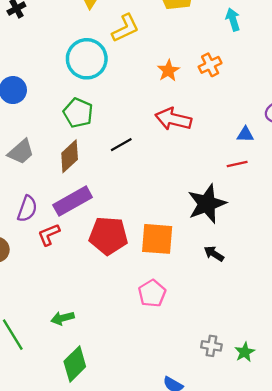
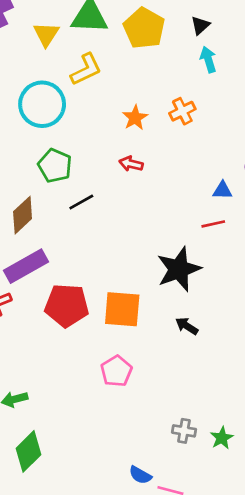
green pentagon: (78, 113) -> (55, 166), moved
red arrow: (173, 119) -> (131, 164), moved, size x0.6

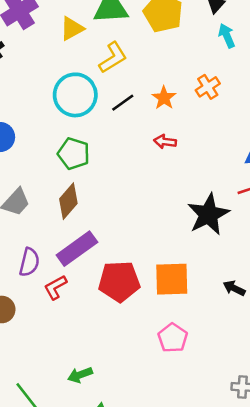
yellow triangle: (46, 34) -> (72, 29), turned 35
green pentagon: (55, 166) -> (74, 154), moved
black line: (81, 202) -> (123, 103), moved
black star: (179, 269) -> (208, 214), moved

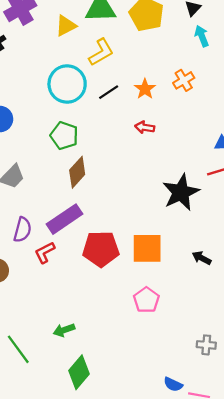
brown diamond: (68, 201) -> (77, 172), moved

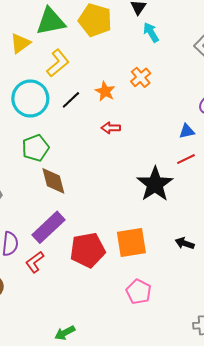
green pentagon: (64, 136) -> (35, 148), turned -30
brown diamond: (77, 172) -> (53, 181), turned -48

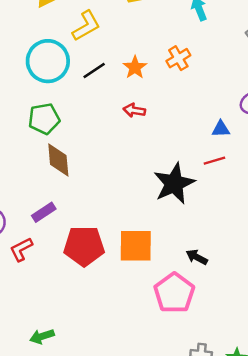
purple rectangle: (48, 227) -> (44, 212), size x0.6
pink pentagon: (139, 292) -> (174, 293), moved, size x1.4

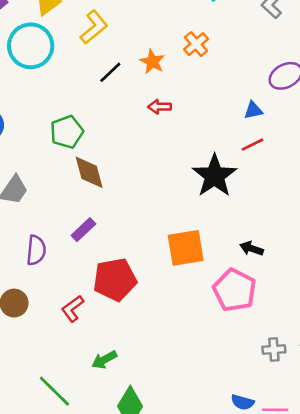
cyan circle: (48, 61) -> (31, 46), moved
red pentagon: (84, 246) -> (115, 279), moved
red L-shape: (21, 249) -> (73, 309), moved

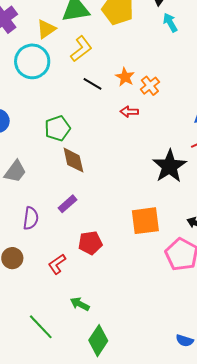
orange cross: (196, 44) -> (150, 86), moved
black line: (110, 72) -> (93, 84), turned 72
red pentagon: (115, 279) -> (90, 243), size x0.7
green arrow: (104, 360) -> (80, 304), turned 54

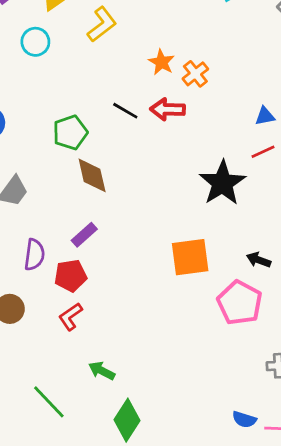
cyan circle: (32, 61) -> (35, 42), size x0.6
black line: (93, 84) -> (125, 111), moved
red arrow: (129, 112) -> (167, 109), size x1.4
red pentagon: (90, 243) -> (71, 276), moved

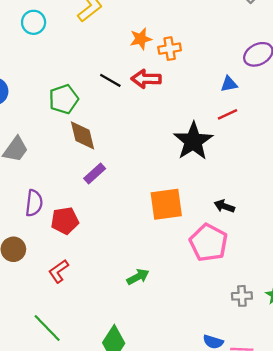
orange star: (161, 62) -> (141, 39), turned 30
orange cross: (195, 74) -> (170, 49), turned 30
purple rectangle: (84, 235) -> (95, 174), moved
red L-shape: (71, 317) -> (59, 271), moved
green arrow: (102, 371) -> (138, 277), moved, turned 125

